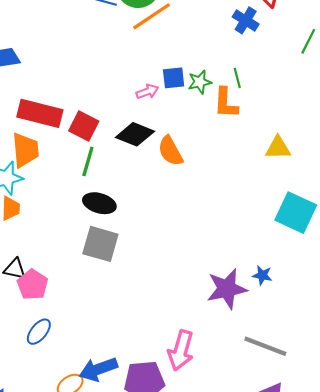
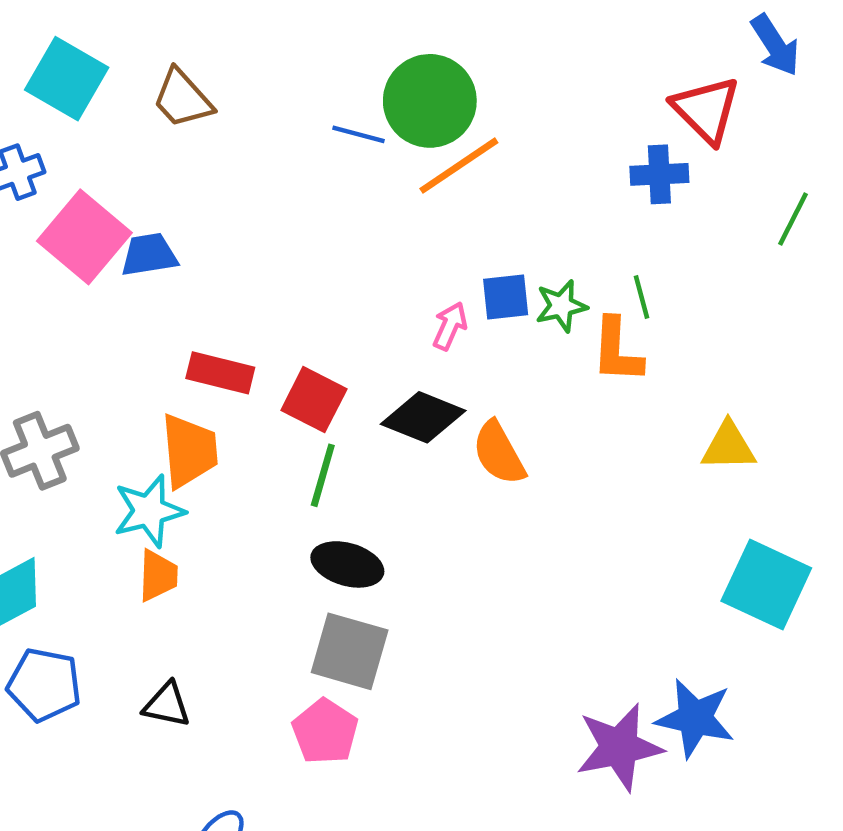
blue cross: (246, 20) -> (659, 174), turned -35
pink arrow: (147, 91) -> (450, 326), turned -45
red rectangle: (40, 113) -> (220, 373), size x0.7
blue star: (262, 275) -> (695, 718), size x1.8
pink pentagon: (33, 285) -> (325, 732), moved

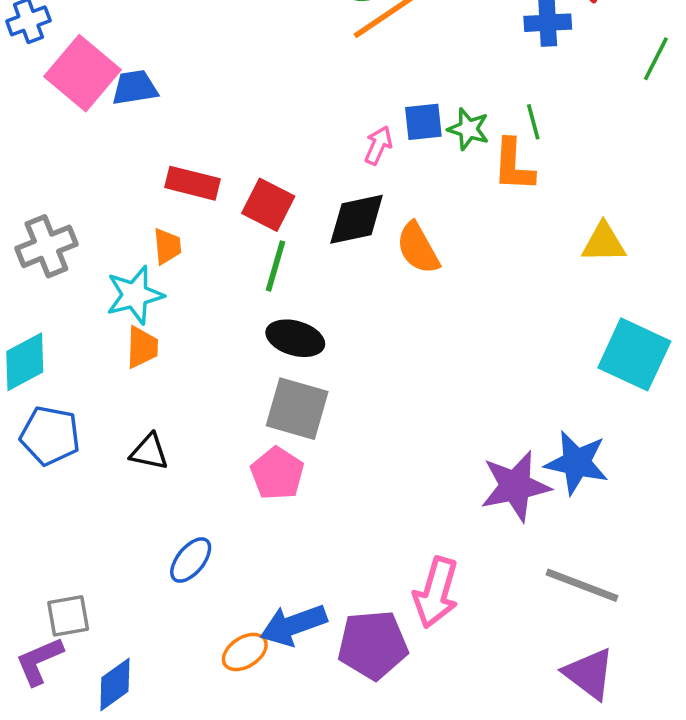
green star: (561, 306) -> (468, 129), turned 30
black diamond: (423, 417) -> (357, 219), turned -34
orange trapezoid: (189, 451) -> (167, 246), size x0.6

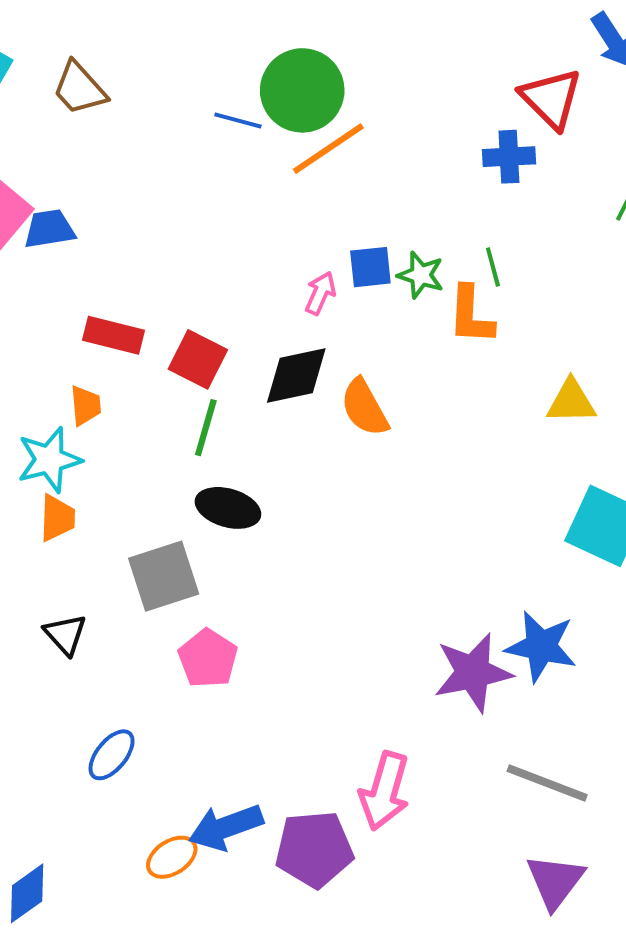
gray square: (297, 409) -> (164, 576), moved, turned -34
black triangle: (149, 452) -> (65, 634), turned 36
purple triangle: (589, 674) -> (555, 881), turned 30

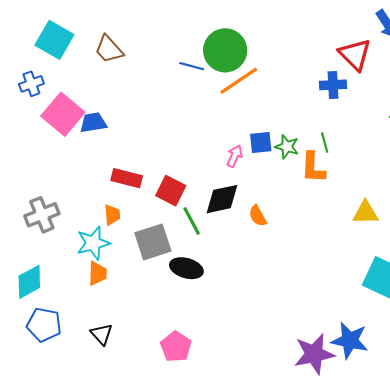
orange semicircle: (364, 408) -> (258, 216), size x0.7
green line: (206, 428) -> (192, 221), moved, turned -44
gray square: (164, 576) -> (153, 242), moved

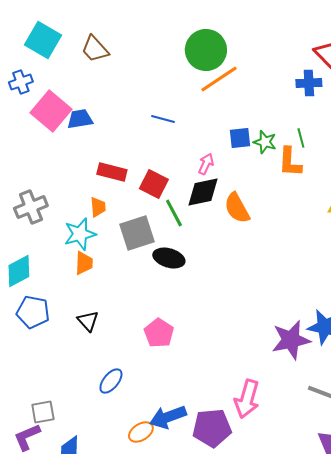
blue line: (192, 66) -> (163, 119), moved
pink arrow: (235, 156) -> (206, 164), moved
orange semicircle: (258, 216) -> (237, 208), size x1.5

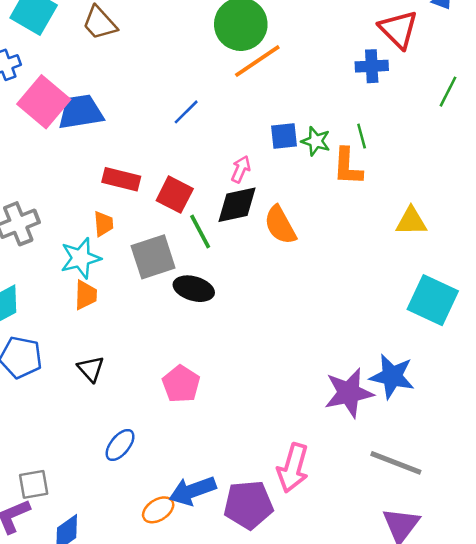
blue trapezoid: (80, 119) -> (81, 112), size x1.4
blue line: (163, 119) -> (186, 112), turned -60

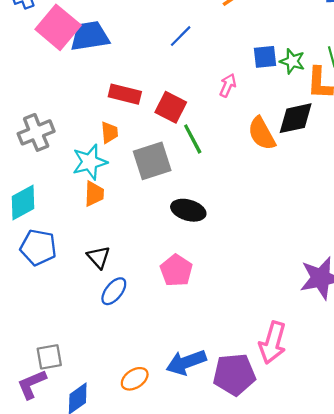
black diamond: (237, 205) -> (296, 118), moved
black ellipse: (194, 289) -> (188, 210), moved
blue ellipse: (120, 445) -> (114, 291), moved
orange ellipse: (158, 510) -> (135, 379), moved

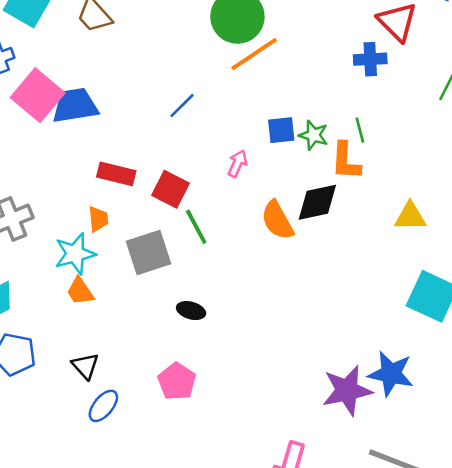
orange trapezoid: (94, 194) -> (80, 291), turned 144
black ellipse: (188, 210) -> (191, 311), size x0.7

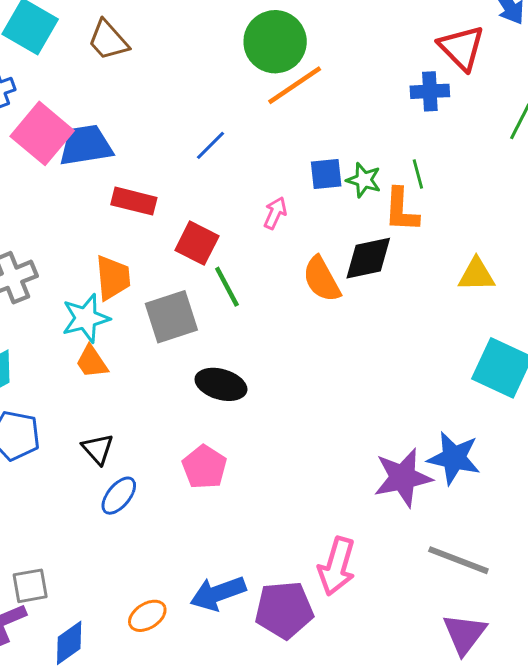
red rectangle: (116, 174) -> (134, 201), moved
orange trapezoid: (98, 219) -> (113, 278), size x1.5
black ellipse: (191, 311) -> (221, 384), size x1.5

